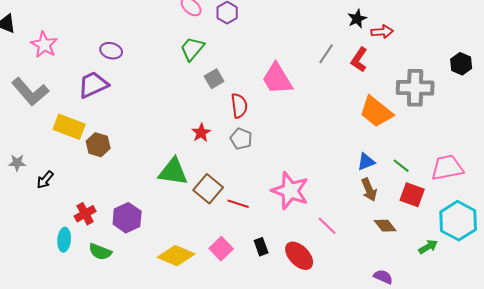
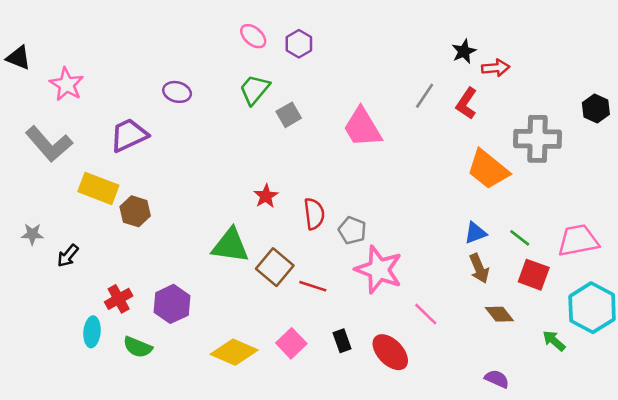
purple ellipse: (111, 51) -> (177, 92), moved
gray square: (214, 79) -> (289, 115), moved
red semicircle: (239, 106) -> (314, 214), moved
gray pentagon: (241, 139) -> (352, 230), moved
green arrow: (428, 247) -> (554, 341), turned -108

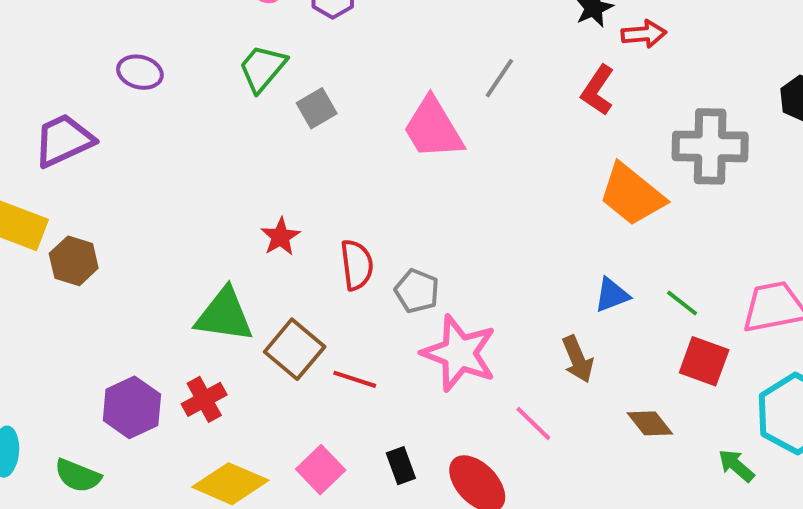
gray line: (425, 96) -> (499, 78), moved
brown arrow: (479, 268) -> (578, 359), moved
red cross: (119, 299) -> (204, 399), moved

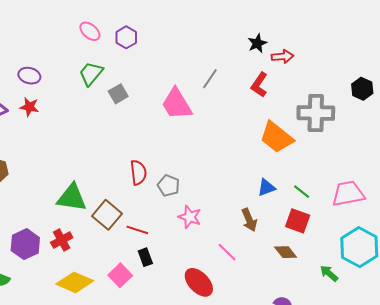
red star: (280, 237) -> (29, 107), moved, turned -30
pink star: (459, 353) -> (190, 217), size x0.6
red square: (704, 361) -> (298, 221), moved
black rectangle: (401, 466) -> (145, 257), moved

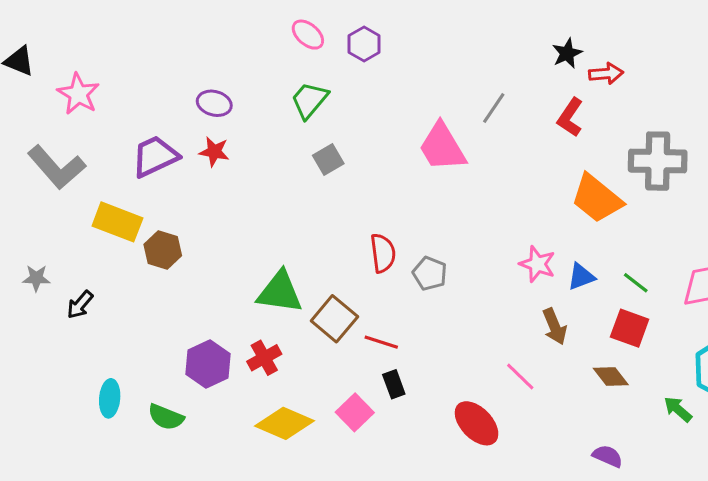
gray square: (118, 94) -> (328, 159), moved
pink star: (190, 217) -> (537, 264), moved

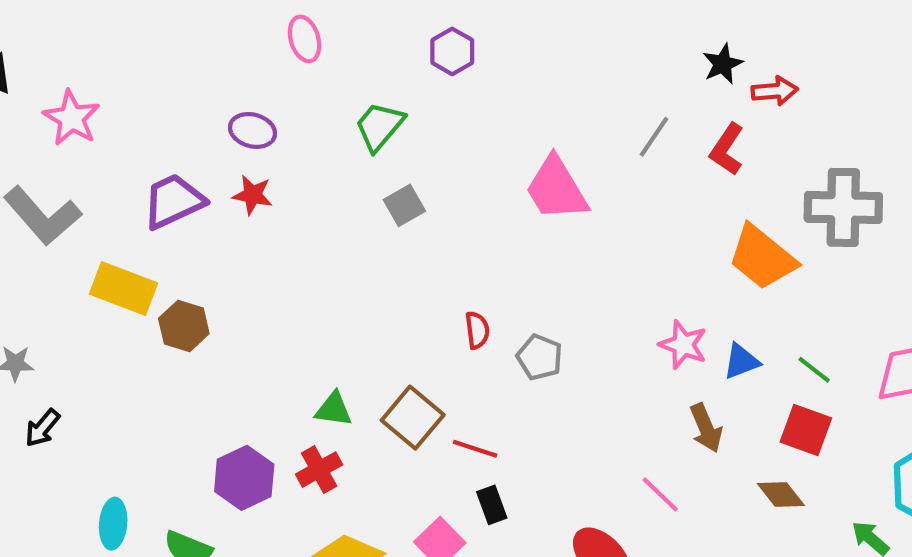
pink ellipse: (308, 35) -> (305, 39), moved, turned 32
gray line: (494, 108) -> (654, 137), moved
red semicircle: (383, 253) -> (477, 330), size x0.7
green triangle: (280, 292) -> (334, 409), moved, size x0.6
black arrow: (80, 305) -> (42, 428), moved

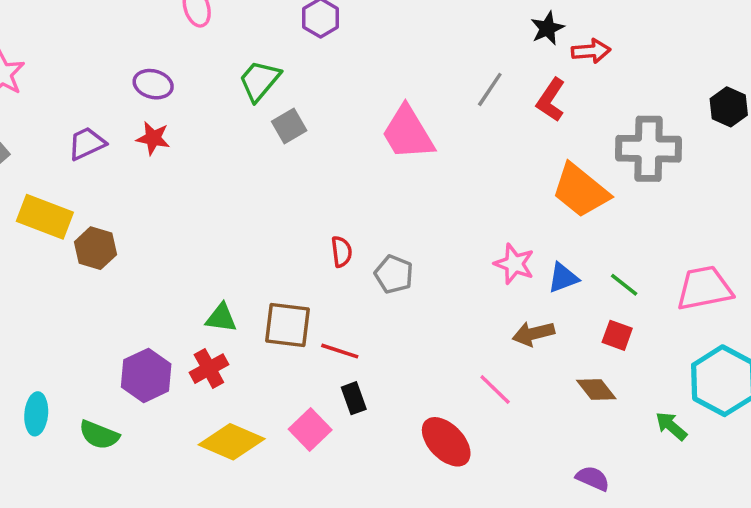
purple trapezoid: (173, 201) -> (87, 143), size x0.7
gray square: (404, 205) -> (289, 126), moved
brown square: (413, 418) -> (287, 325), turned -33
brown arrow: (706, 428) -> (533, 334), turned 99
red square: (806, 430) -> (617, 335), size x0.7

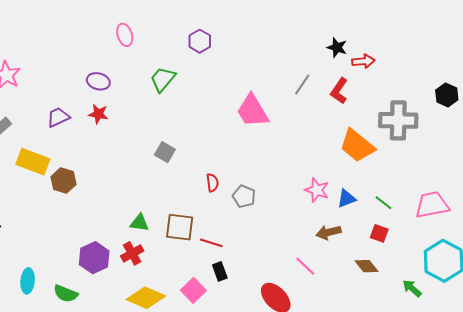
black star: (547, 28) -> (337, 48), turned -30
gray square: (289, 126) -> (165, 152), moved, turned -30

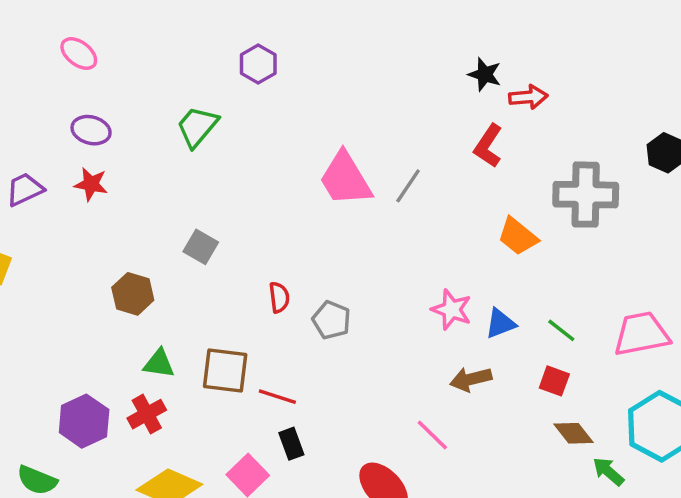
pink ellipse: (125, 35) -> (79, 54), moved, turned -35
gray line: (302, 84) -> (408, 186), moved
orange trapezoid: (357, 146) -> (518, 236), size x0.7
brown hexagon: (63, 181) -> (133, 294), moved
brown diamond: (367, 266) -> (574, 433), moved

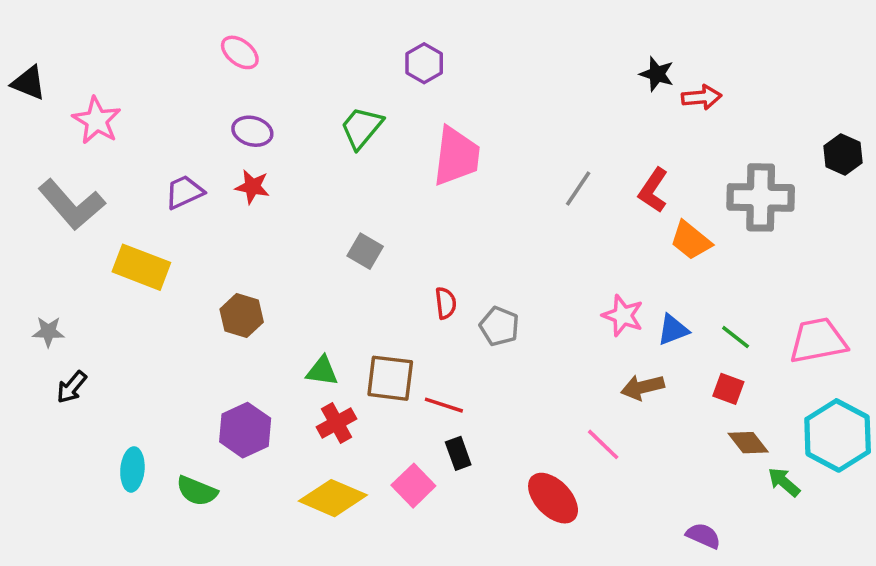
red L-shape: (488, 146) -> (653, 190), moved
pink trapezoid: (345, 179) -> (456, 156), moved, turned -142
brown hexagon: (133, 294) -> (242, 316), moved
red cross: (147, 414) -> (336, 423), moved

